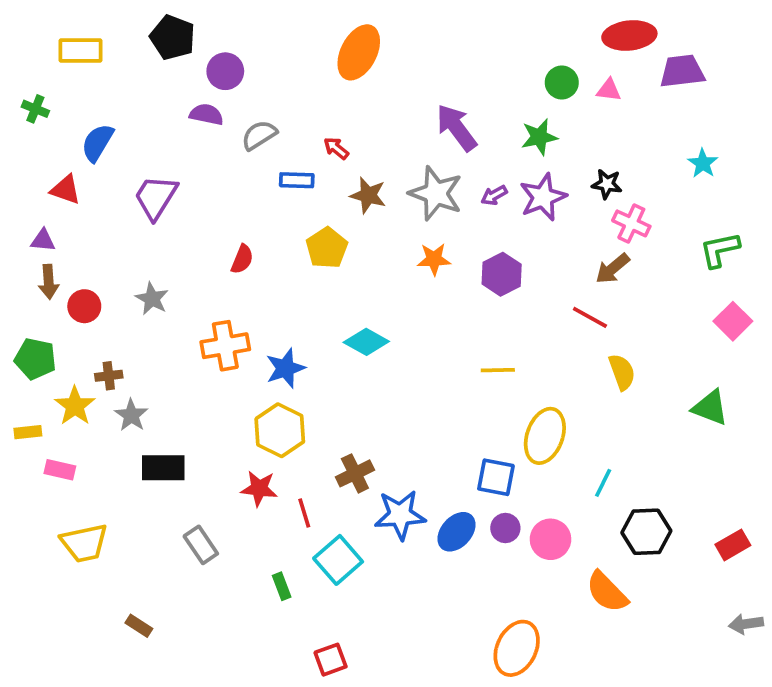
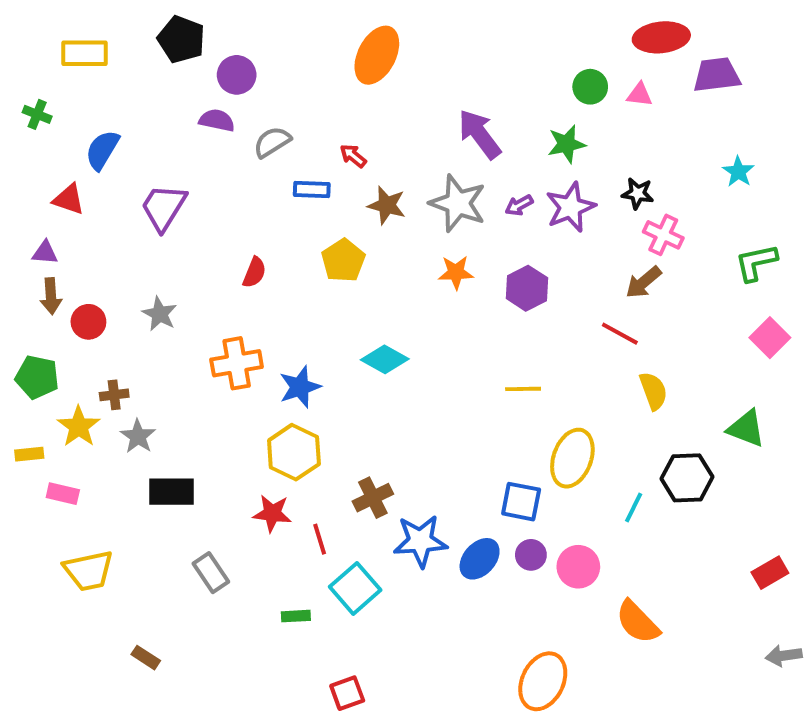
black hexagon: (646, 532) -> (687, 478), moved
green rectangle: (282, 586) -> (296, 616), turned -72

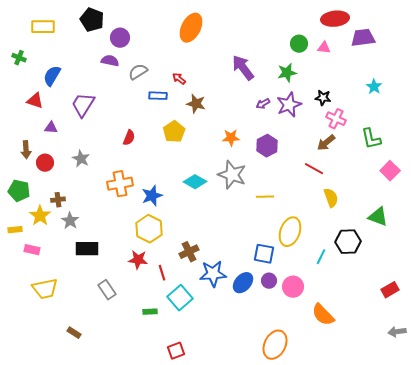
gray star: (458, 203) -> (232, 175), moved
purple triangle: (45, 253) -> (51, 128), moved
green L-shape: (756, 263) -> (371, 139), moved, turned -90

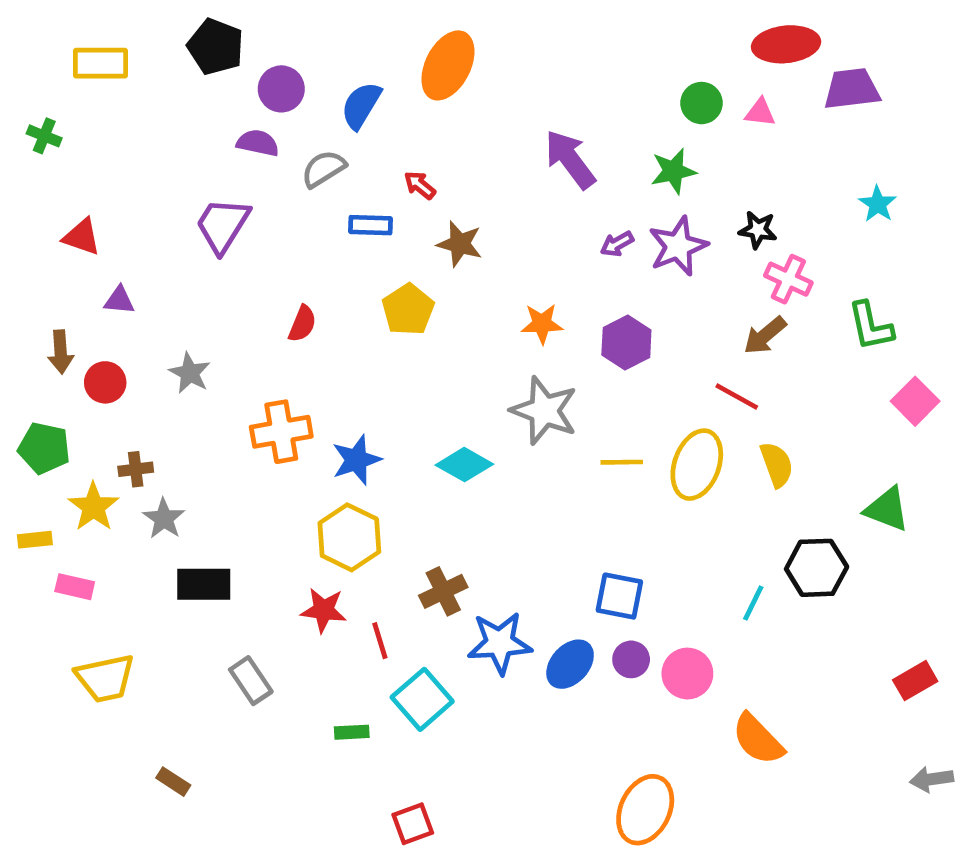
blue semicircle: (52, 76) -> (361, 105), moved
purple trapezoid: (83, 105) -> (223, 225), moved
cyan diamond: (195, 182) -> (464, 465), moved
yellow ellipse: (290, 232) -> (697, 465), moved

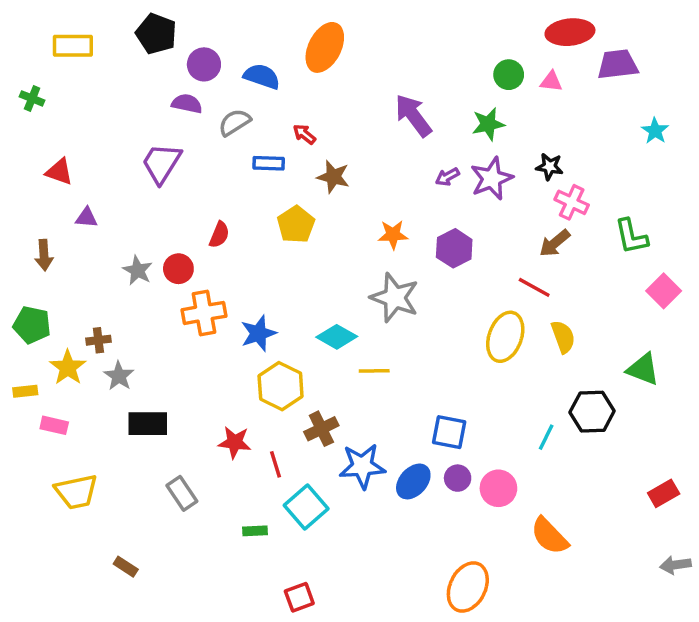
blue semicircle: (361, 105) -> (262, 76), turned 78
cyan star: (878, 204) -> (655, 131), moved
red circle: (105, 382) -> (178, 269), moved
yellow line: (622, 462) -> (374, 371), moved
yellow hexagon: (349, 537) -> (281, 386), moved

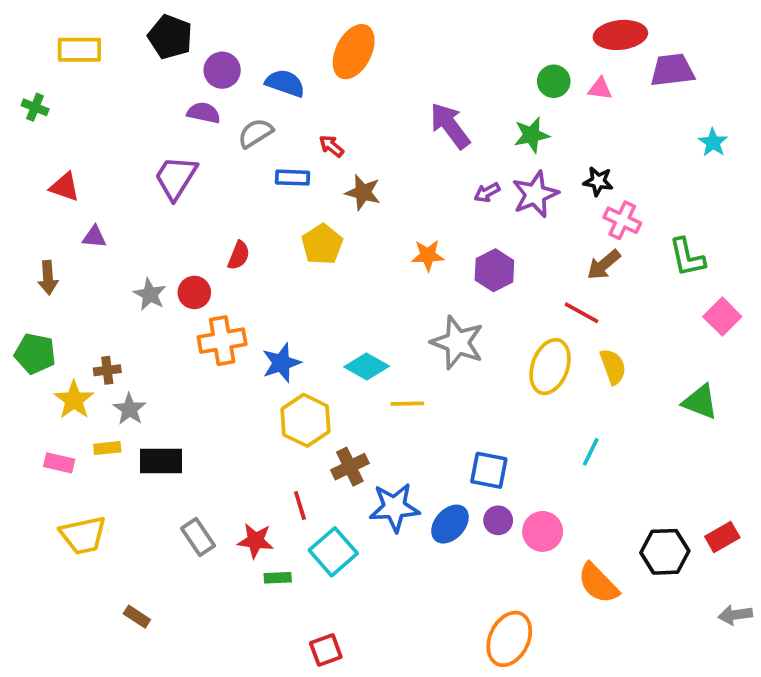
gray star: (395, 298) -> (457, 342), moved
yellow rectangle: (25, 391) -> (107, 448), moved
black hexagon: (592, 412) -> (665, 552), moved
cyan line: (546, 437) -> (591, 452), moved
red star: (235, 442) -> (255, 541), moved

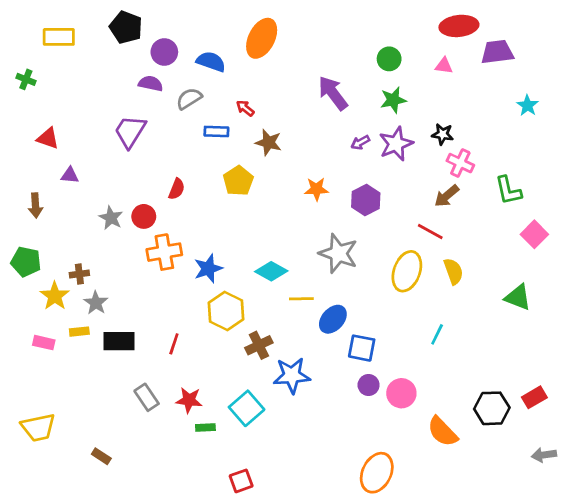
green circle: (554, 81) -> (389, 59), moved
red line: (300, 506) -> (174, 344), moved, turned 35
blue ellipse: (450, 524) -> (333, 319), moved
yellow trapezoid: (83, 535) -> (38, 427), moved

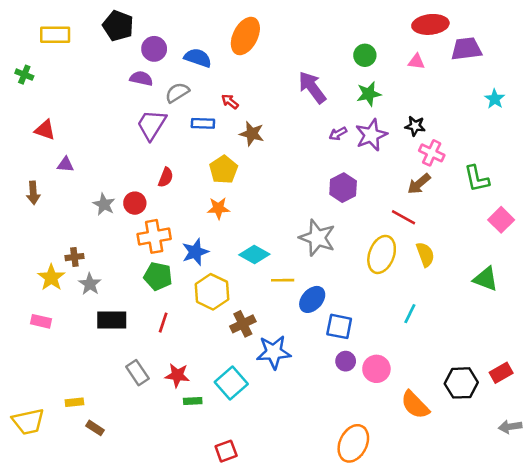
purple trapezoid: (130, 131) -> (152, 125), moved
orange star: (316, 189) -> (218, 208), moved
green pentagon: (26, 262) -> (158, 276), moved
yellow rectangle: (79, 332) -> (74, 402), moved
yellow trapezoid: (38, 427) -> (28, 422), moved

